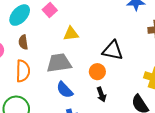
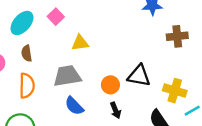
black triangle: (113, 50) -> (139, 76), moved

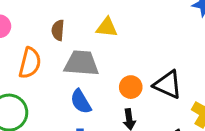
brown semicircle: (27, 53) -> (58, 30), moved

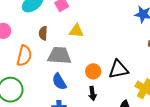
black triangle: (168, 85) -> (118, 69), turned -35

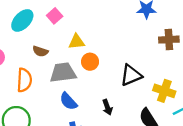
brown semicircle: (43, 33) -> (40, 51), turned -64
orange circle: (93, 71) -> (90, 62), moved

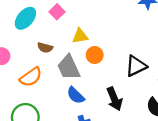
gray trapezoid: (63, 73) -> (69, 67), turned -104
orange semicircle: (24, 80) -> (31, 77), turned 55
black arrow: (107, 107) -> (114, 99), size x1.5

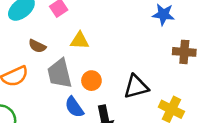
orange circle: (95, 55) -> (91, 81), moved
blue semicircle: (76, 95) -> (74, 107), moved

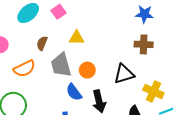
brown semicircle: (37, 46) -> (42, 43), turned 88
brown cross: (184, 52) -> (144, 44), moved

